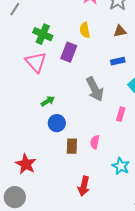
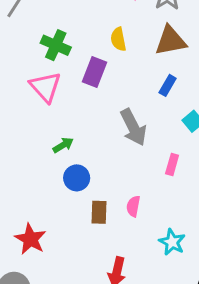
brown triangle: (120, 31) -> (171, 41), size x1.6
blue rectangle: (118, 61) -> (168, 85), turned -48

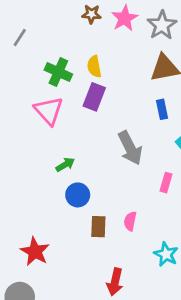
yellow semicircle: (118, 39) -> (94, 67), moved
blue rectangle: (168, 85) -> (162, 109), turned -42

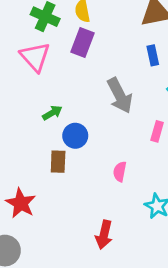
blue circle: (78, 195) -> (75, 136), moved
brown rectangle: (98, 227) -> (58, 162), moved

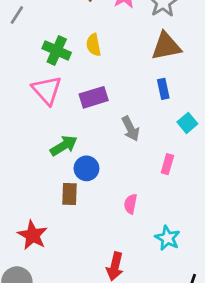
purple rectangle: (82, 42) -> (94, 97), moved, turned 52
gray arrow: (120, 96) -> (131, 129), size x0.7
green arrow: (52, 113) -> (64, 146), size x1.4

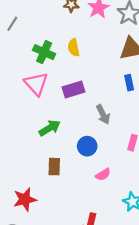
blue circle: (86, 168) -> (87, 146), moved
pink semicircle: (131, 204) -> (103, 174), turned -133
red star: (33, 235) -> (25, 199), turned 30

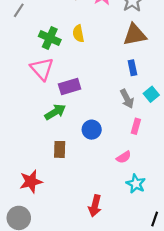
purple rectangle: (74, 89) -> (70, 87), moved
gray arrow: (103, 114) -> (127, 99), moved
pink semicircle: (103, 174) -> (124, 157), moved

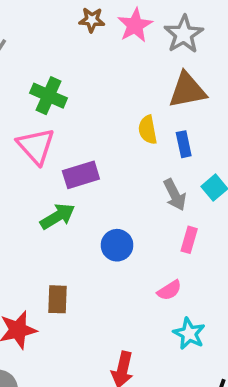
yellow semicircle: (78, 34) -> (148, 130), moved
brown rectangle: (60, 149) -> (58, 299), moved

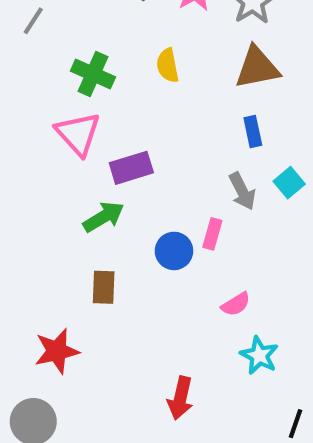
yellow semicircle: (148, 130) -> (168, 65), moved
pink rectangle: (189, 240) -> (212, 234), moved
brown rectangle: (58, 299) -> (104, 287), moved

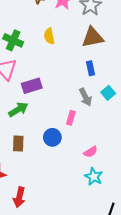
blue circle: (174, 251) -> (52, 137), moved
pink semicircle: (236, 304) -> (91, 152), moved
red arrow: (180, 398) -> (19, 197), moved

